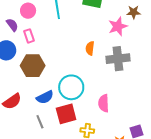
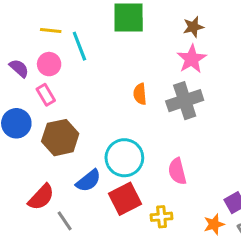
pink circle: (28, 11) -> (49, 64), moved
purple semicircle: (12, 25) -> (19, 68), moved
pink star: (118, 26) -> (192, 59), moved
gray line: (40, 122) -> (65, 221), moved

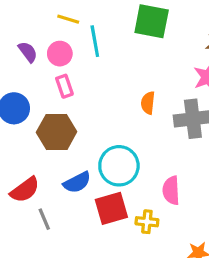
pink rectangle: (46, 95) -> (64, 86), moved
yellow cross: (162, 217) -> (147, 222), moved

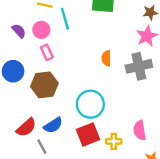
blue semicircle: (77, 182) -> (53, 125), moved
pink semicircle: (171, 190) -> (140, 130), moved

